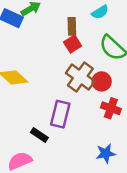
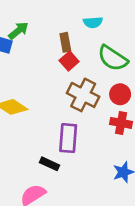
cyan semicircle: (100, 12) -> (93, 22), turned 36
red circle: (102, 81) -> (120, 94), moved

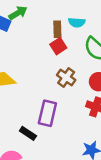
cyan semicircle: (93, 22) -> (77, 22), moved
brown cross: (83, 95) -> (66, 78), size x0.7

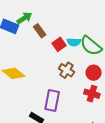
cyan semicircle: (77, 22) -> (74, 42), moved
brown rectangle: (57, 29) -> (40, 31), moved, turned -32

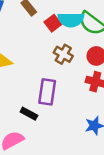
cyan semicircle: (74, 42) -> (71, 20), size x1.5

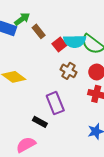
purple rectangle: (47, 92) -> (55, 103), turned -30

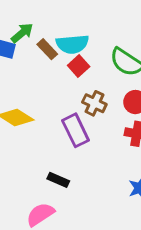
cyan semicircle: (75, 41) -> (72, 44), moved
purple rectangle: (55, 103) -> (76, 130), moved

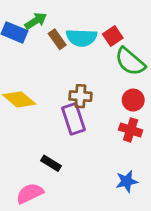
red square: (79, 66) -> (113, 36), moved
brown cross: (94, 103) -> (80, 96), moved, turned -30

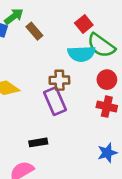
cyan semicircle: (81, 38) -> (81, 54), moved
black rectangle: (51, 163) -> (38, 142), turned -36

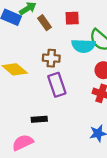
red square: (84, 24) -> (72, 18), moved, turned 32
brown cross: (59, 80) -> (51, 58), moved

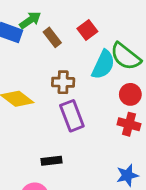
red square: (72, 18) -> (87, 30), turned -32
cyan semicircle: (83, 46) -> (103, 65), turned -65

